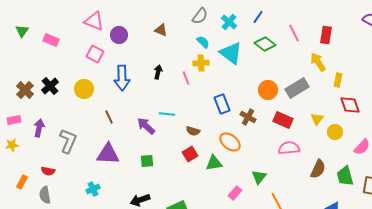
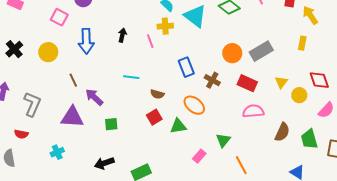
yellow arrow: (318, 62) -> (310, 15), moved
red diamond: (350, 105) -> (319, 80), moved
purple arrow: (146, 126) -> (94, 97), moved
red semicircle: (48, 171) -> (21, 134), moved

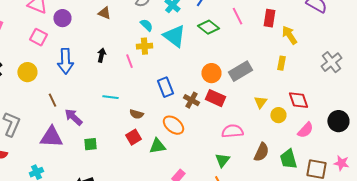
red rectangle: (247, 83) -> (215, 98), moved
green triangle: (223, 140) -> (222, 160), moved

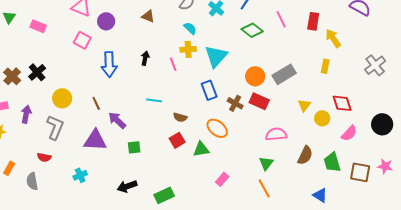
cyan triangle: (174, 36) -> (216, 56), moved, turned 35
yellow circle: (27, 72) -> (62, 98), moved

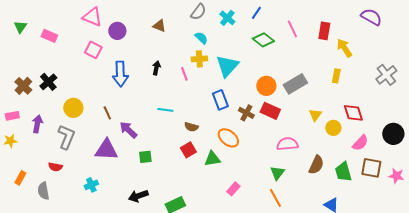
brown square: (360, 172) -> (371, 168), moved

